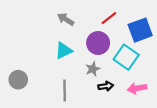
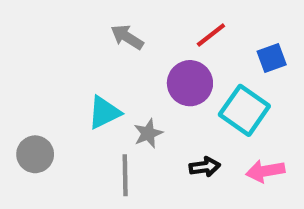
blue square: (140, 30) -> (272, 58), size x0.6
cyan triangle: (64, 51) -> (104, 112), moved
gray star: (93, 69) -> (148, 133), moved

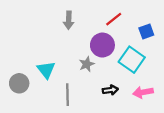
gray arrow: (127, 37) -> (69, 20), turned -120
cyan triangle: (104, 112) -> (46, 70), moved, turned -42
gray star: (148, 133) -> (87, 64), moved

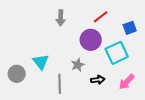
cyan square: (132, 60) -> (117, 53), turned 30
gray star: (87, 64) -> (78, 65), moved
pink arrow: (143, 92) -> (127, 82), turned -36

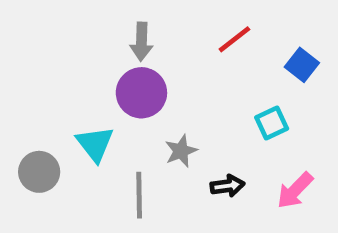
blue square: (130, 28) -> (302, 65), turned -32
purple circle: (91, 40) -> (141, 93), moved
cyan square: (117, 53) -> (272, 123), size x0.6

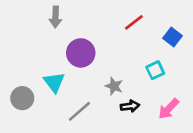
gray arrow: (141, 42) -> (55, 17), moved
gray star: (181, 151) -> (114, 86), moved, turned -30
gray line: (139, 195) -> (79, 111), turned 50

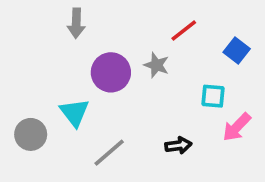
cyan square: (155, 70) -> (213, 96), turned 30
gray star: (114, 86) -> (156, 65), moved
pink arrow: (169, 109) -> (237, 127), moved

